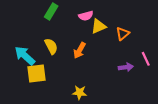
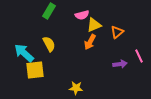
orange arrow: (80, 50) -> (90, 42), moved

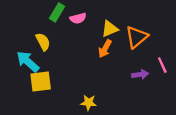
pink semicircle: (82, 15) -> (78, 18), moved
orange triangle: (117, 32) -> (137, 37), size x1.5
yellow semicircle: (49, 44) -> (43, 42), moved

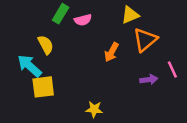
yellow triangle: (110, 29) -> (130, 15), moved

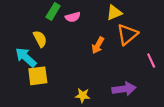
purple arrow: (149, 80) -> (124, 89), moved, size x1.5

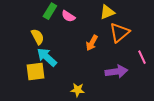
pink semicircle: (73, 17) -> (68, 16), turned 48
cyan arrow: (26, 57) -> (47, 57), moved
purple arrow: (124, 89) -> (116, 71), moved

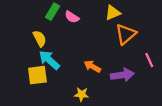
orange arrow: (92, 43) -> (92, 66), moved, turned 91

